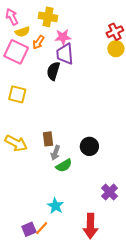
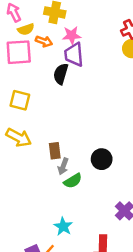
orange arrow: (38, 42) -> (44, 41), turned -104
pink square: (16, 52) -> (19, 52), turned -30
yellow arrow: (16, 143) -> (19, 138), moved

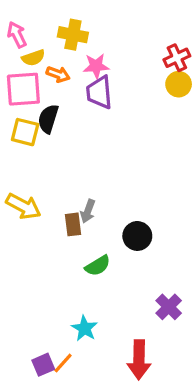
black semicircle: (61, 74) -> (48, 119), moved
yellow square: (20, 100) -> (25, 132), moved
gray arrow: (63, 166) -> (88, 211), moved

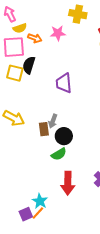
yellow cross: (73, 35) -> (78, 14), moved
purple trapezoid: (99, 92) -> (64, 83), moved
black circle: (137, 236) -> (64, 136), moved
cyan star: (84, 328) -> (40, 201), moved
red arrow: (139, 360) -> (68, 183), moved

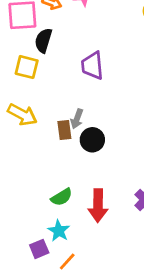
yellow square: (15, 73) -> (27, 67), moved
green semicircle: (59, 154) -> (62, 197), moved
orange line: (38, 213) -> (67, 262), moved

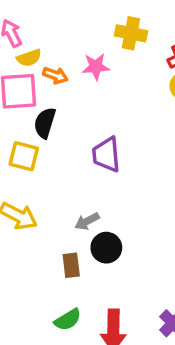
gray arrow: (77, 119) -> (87, 221), turned 42
brown rectangle: (64, 130) -> (71, 265), moved

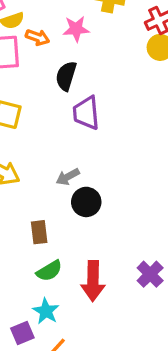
black semicircle: (45, 123) -> (66, 76), moved
brown rectangle: (71, 265) -> (39, 232), moved

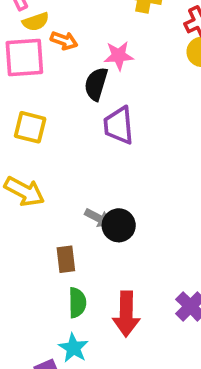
pink star: (76, 29) -> (119, 56), moved
gray arrow: (68, 177) -> (98, 218), moved, turned -125
green semicircle: (49, 271) -> (77, 303), turned -60

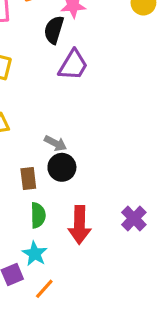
purple trapezoid: (119, 125) -> (73, 65), turned -144
black circle: (119, 225) -> (62, 167), moved

